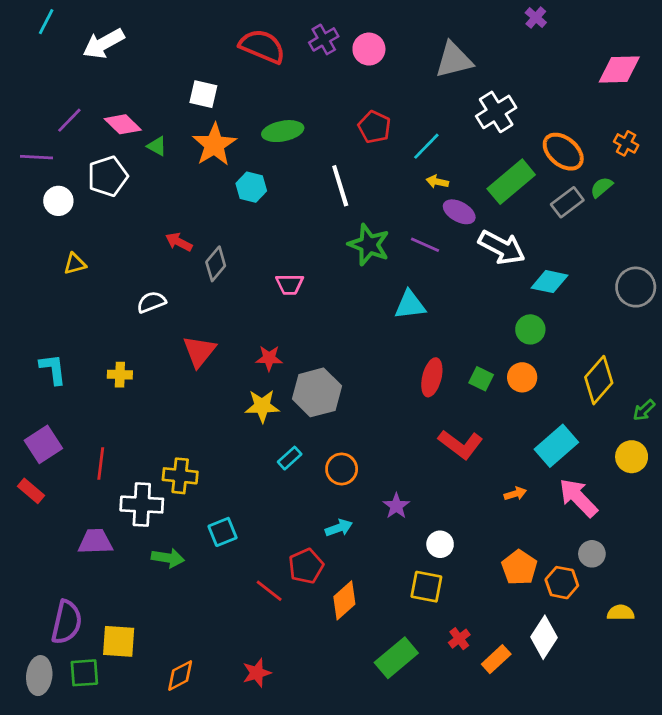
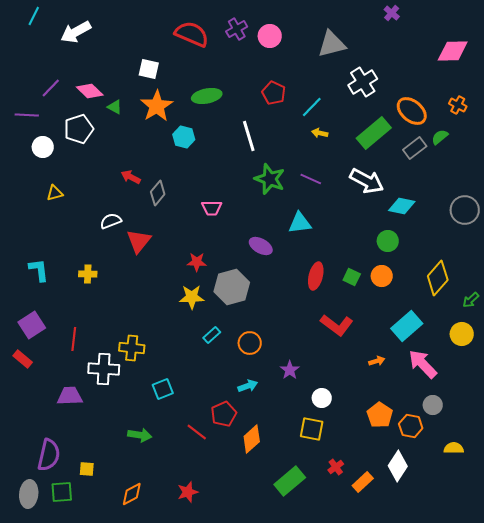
purple ellipse: (459, 212) -> (261, 246), moved
red triangle: (199, 351) -> (139, 241), moved
green arrow: (168, 558) -> (140, 435), moved
yellow square: (119, 641) -> (87, 469), size x0.6

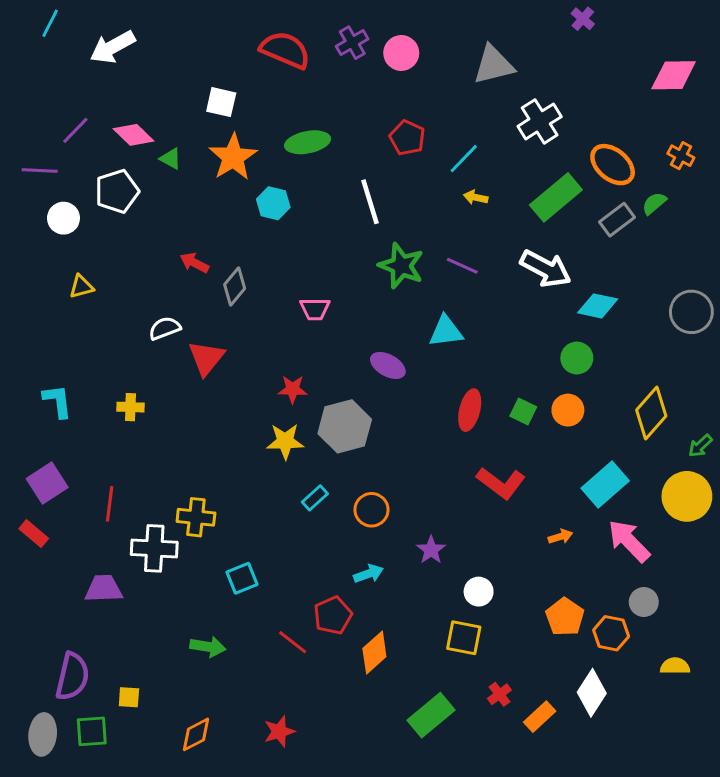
yellow circle: (462, 334) -> (687, 496), size x1.4

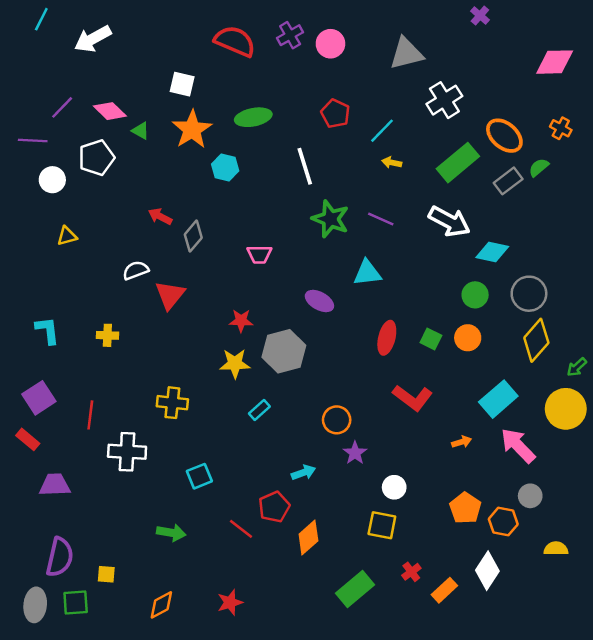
gray circle: (691, 312) -> (529, 294), moved
orange circle: (371, 510) -> (337, 420), moved
yellow cross: (196, 517) -> (172, 403), moved
purple trapezoid: (104, 589) -> (55, 485), moved

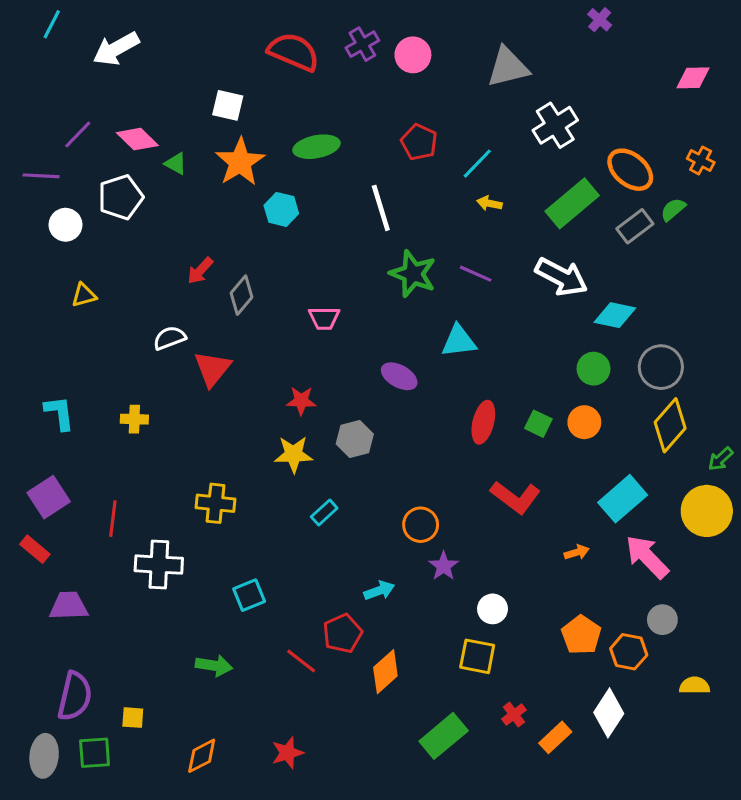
pink diamond: (555, 62) -> (693, 78), size x0.7
red arrow: (160, 216) -> (200, 271), turned -75
gray hexagon: (284, 351) -> (355, 439), size x0.7

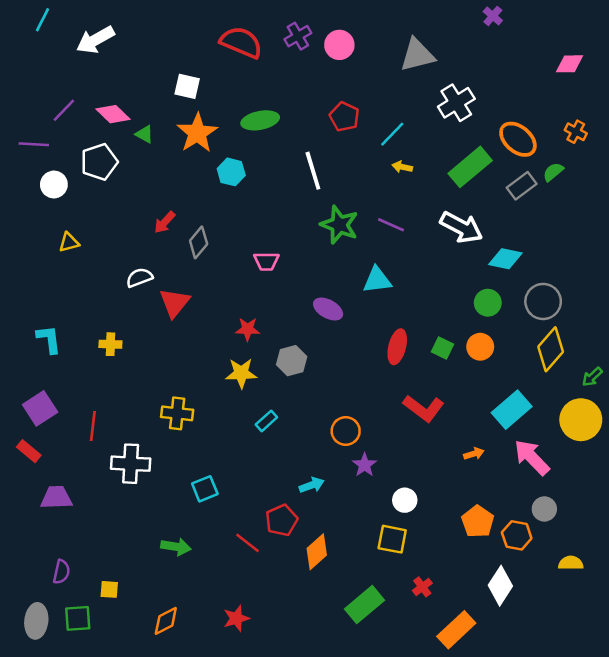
purple semicircle: (75, 696) -> (61, 572), size x0.6
orange rectangle: (555, 737) -> (456, 630), moved, size x1.4

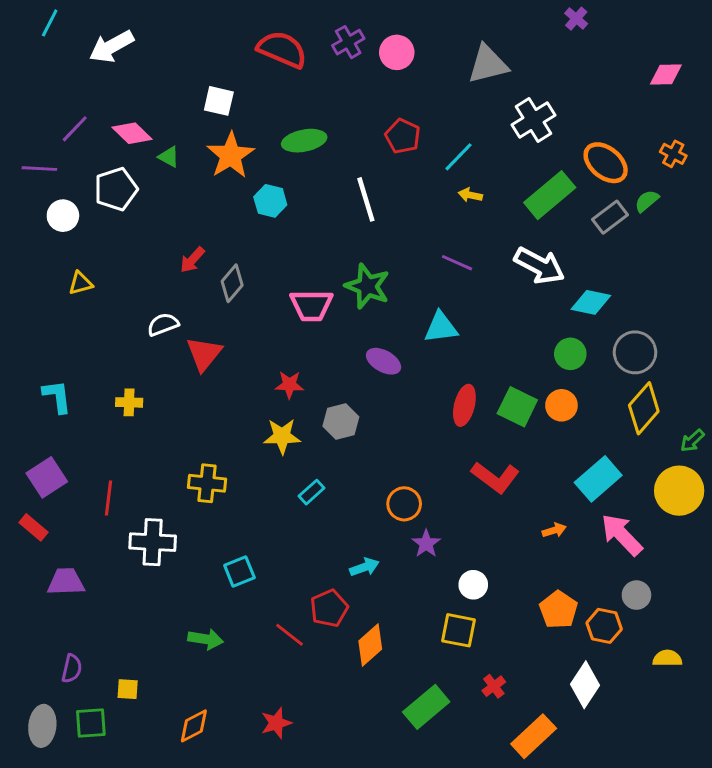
green star: (339, 225) -> (367, 286), moved
pink trapezoid: (266, 261) -> (311, 305), size x1.4
green square: (442, 348) -> (517, 407), size x1.5

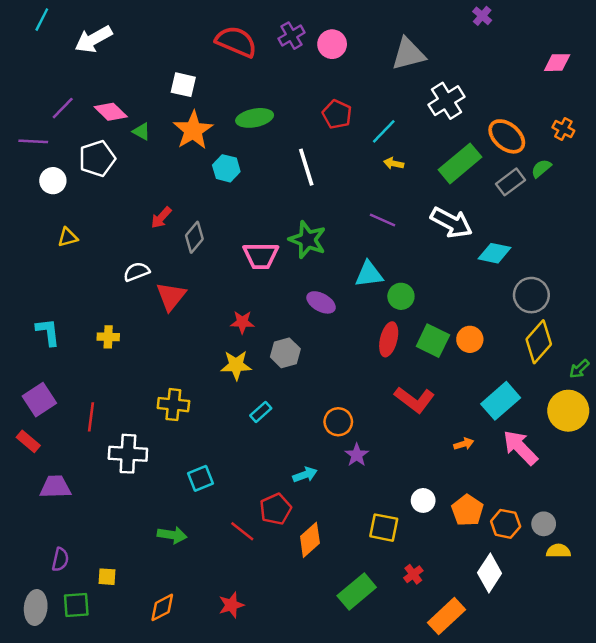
green circle: (570, 354) -> (401, 296), moved
white circle: (473, 585) -> (423, 500), moved
gray circle: (636, 595) -> (544, 524), moved

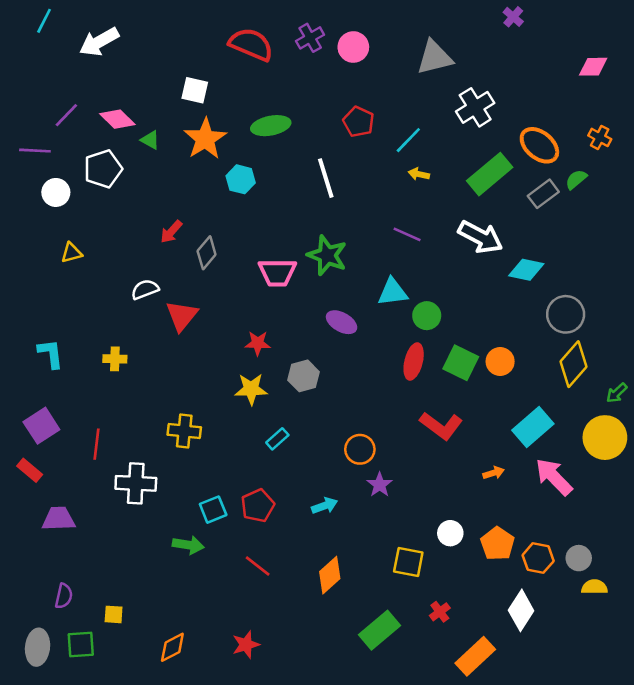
red pentagon: (276, 509) -> (258, 506), moved
green arrow: (172, 535) -> (188, 545), moved

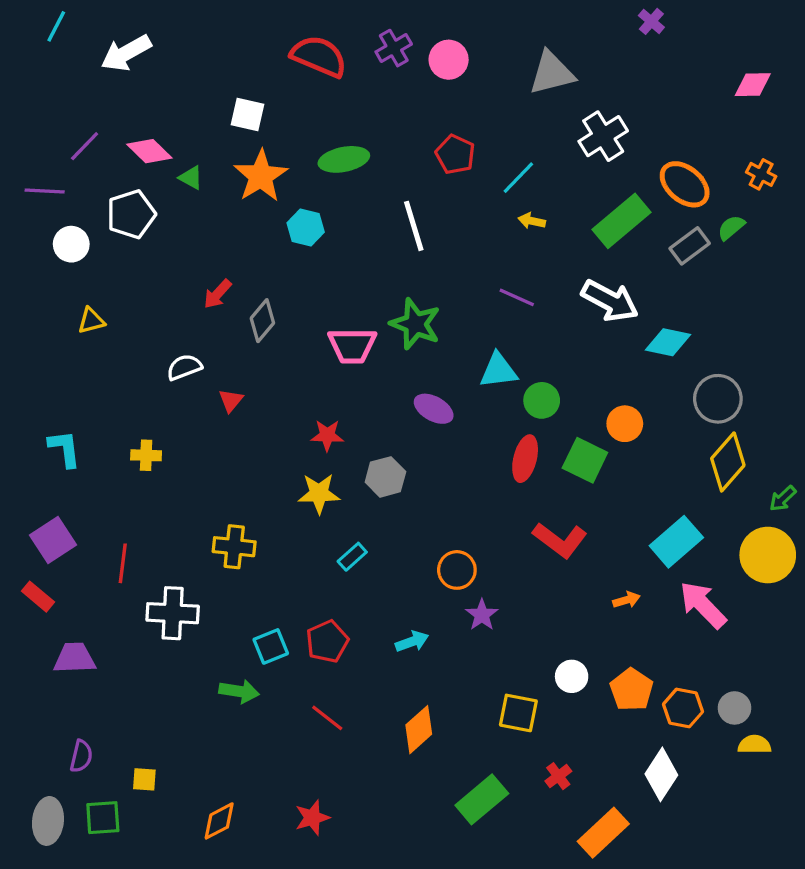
red triangle: (182, 316) -> (231, 400), size x0.6
orange circle: (500, 362) -> (625, 424), moved

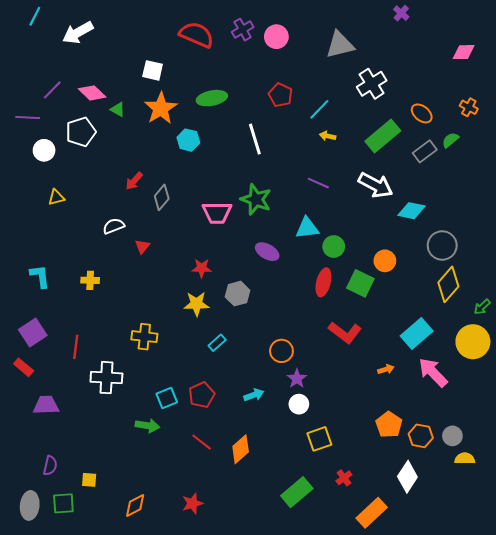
orange ellipse: (685, 184) -> (422, 113), size x0.7
white circle: (572, 676) -> (299, 404), moved
yellow square: (518, 713) -> (319, 439), turned -30
orange diamond: (419, 730) -> (241, 449), moved

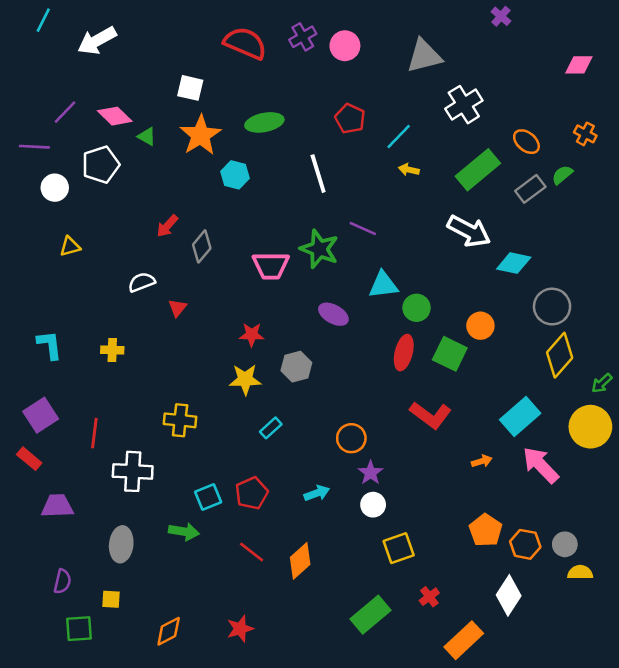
purple line: (318, 183) -> (363, 229), moved
gray ellipse: (30, 505) -> (121, 544), moved

